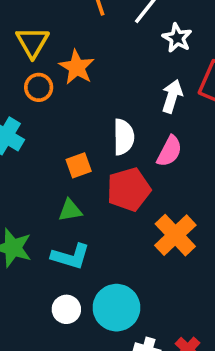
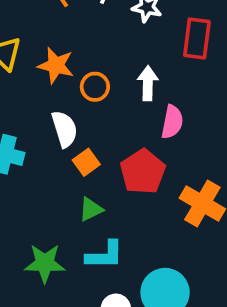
orange circle: (39, 87) -> (95, 87), moved
white arrow: (172, 96) -> (148, 83), moved
white semicircle: (124, 137) -> (65, 129), moved

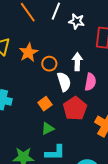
orange star: (56, 65) -> (28, 52), turned 30
white semicircle: (65, 129) -> (64, 82), moved

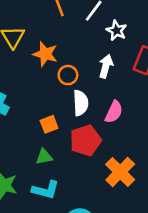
orange star: (28, 52) -> (45, 54), turned 30
white arrow: (77, 62) -> (106, 66), moved

